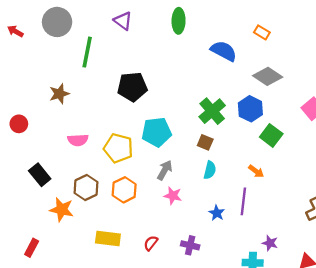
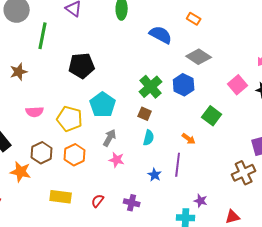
cyan pentagon: (157, 132) -> (103, 105), turned -30
green square: (271, 135) -> (212, 116), moved

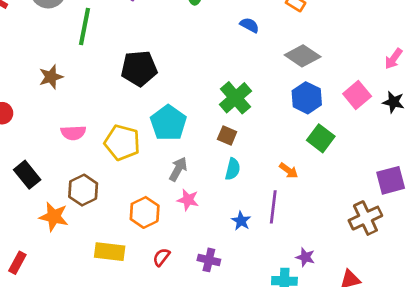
blue semicircle: (161, 35) -> (249, 25), size x0.6
blue hexagon: (184, 85) -> (307, 98), moved
orange hexagon: (75, 155) -> (145, 212), moved

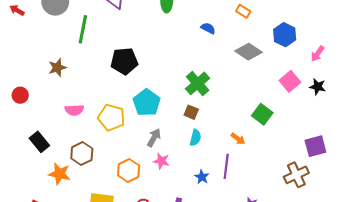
blue hexagon: (307, 98) -> (285, 35), moved

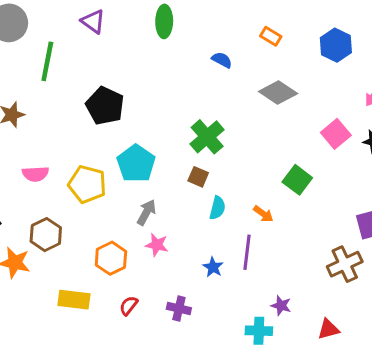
blue hexagon: (285, 35) -> (336, 45), moved
black pentagon: (124, 61) -> (105, 106), turned 30
cyan semicircle: (195, 138) -> (217, 208), moved

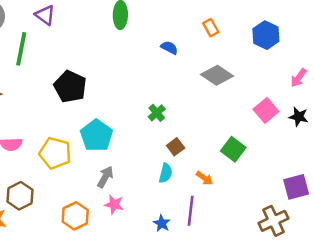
purple triangle: (93, 21) -> (45, 15), moved
orange rectangle: (271, 36) -> (211, 28), turned 30
green cross: (207, 137) -> (157, 113), size x0.6
brown square: (198, 177) -> (176, 147), moved, turned 30

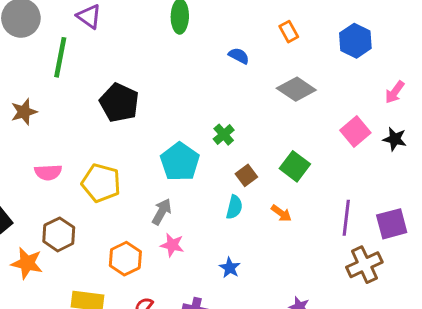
cyan pentagon: (97, 135) -> (180, 162), moved
green square: (233, 149) -> (295, 166), moved
purple line: (191, 211) -> (346, 218), moved

